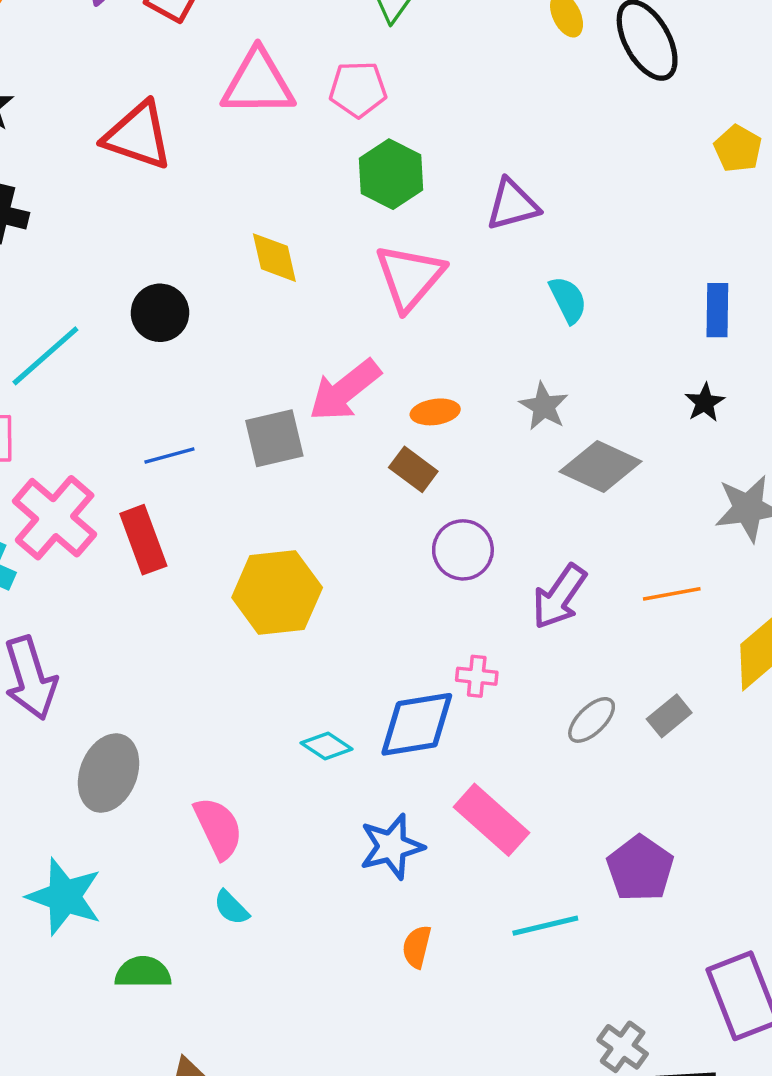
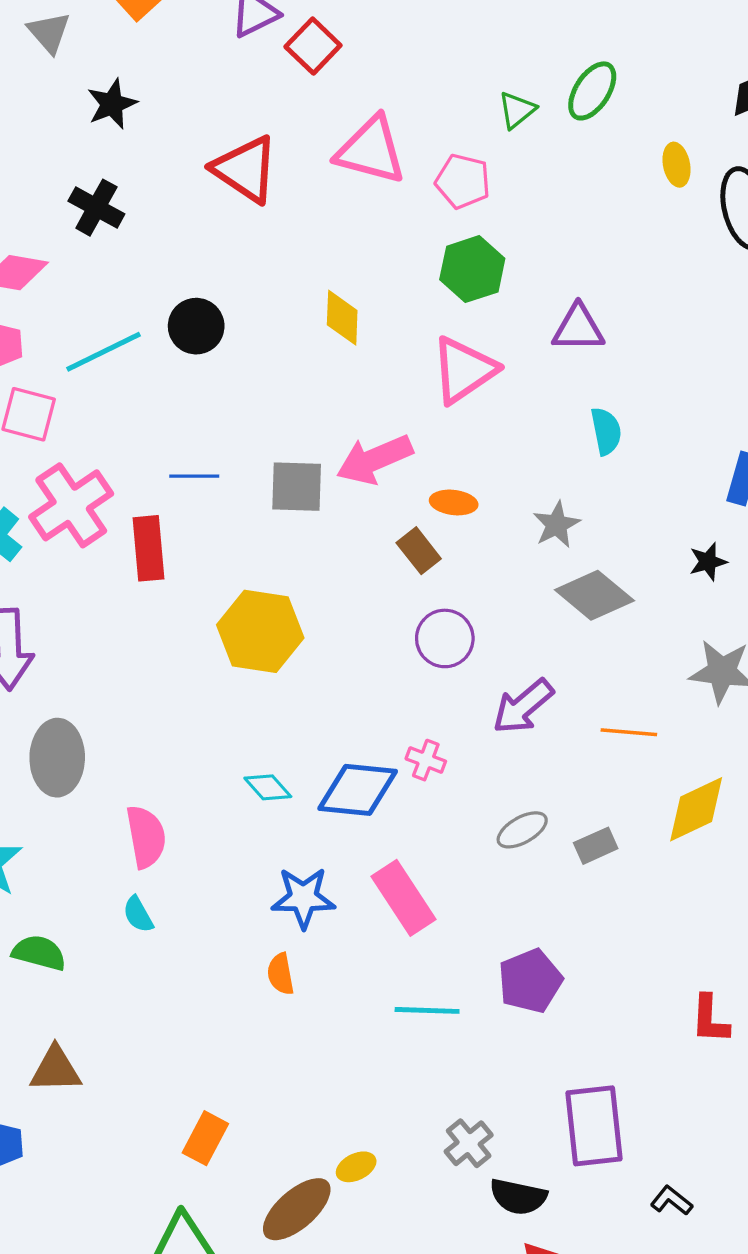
black circle: (160, 313) -> (196, 326), moved
gray ellipse: (109, 773) -> (57, 758), turned -36
orange semicircle: (417, 947) -> (281, 974), moved, turned -39

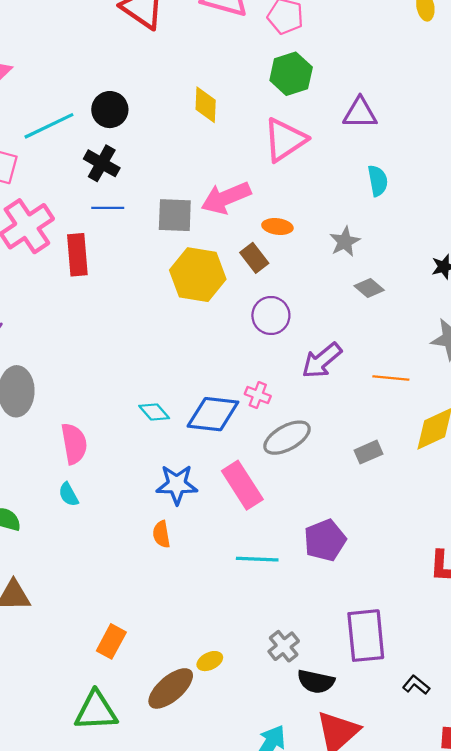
black cross: (96, 208) -> (102, 163), moved
gray diamond: (594, 595) -> (369, 288), size x0.6
yellow hexagon: (260, 631) -> (198, 275), moved
gray ellipse: (522, 830) -> (287, 438), moved, size x1.4

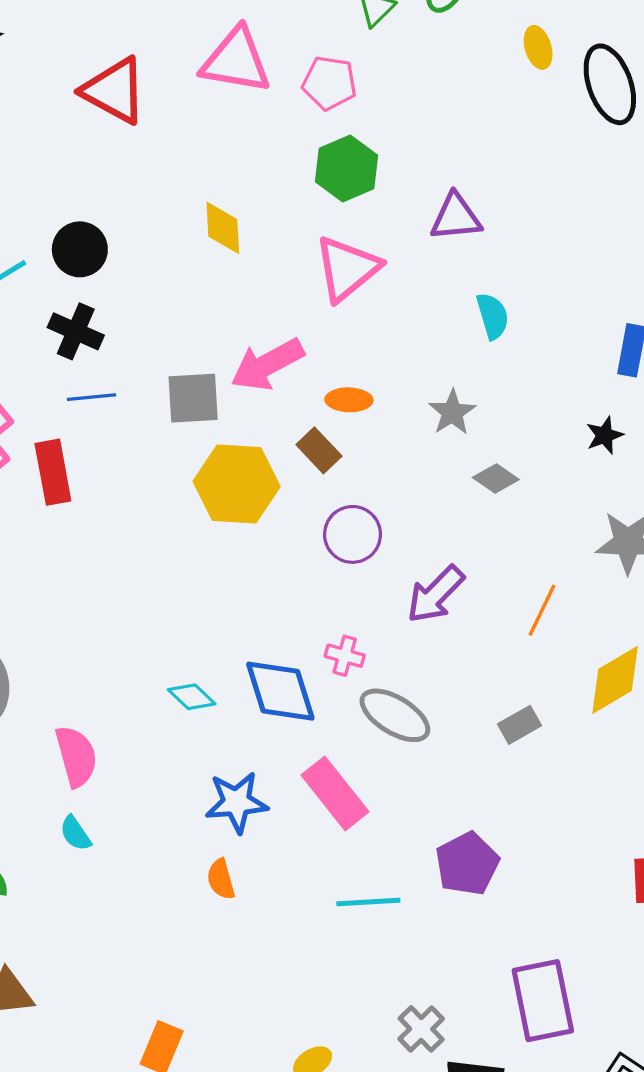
orange line: (391, 378) -> (542, 610), turned -64
blue diamond: (213, 414) -> (280, 691), turned 72
gray ellipse: (287, 438) -> (395, 715), turned 66

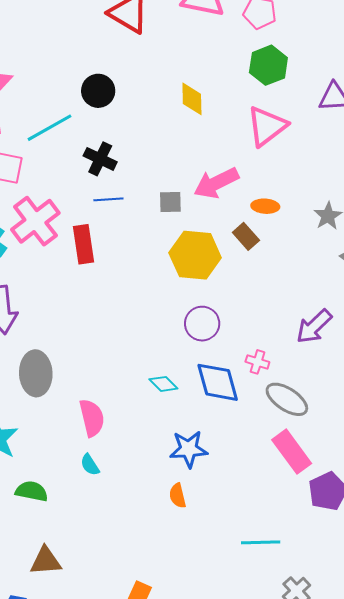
black circle: (80, 249) -> (98, 91), moved
gray square: (193, 398) -> (170, 202), size x0.7
purple circle: (352, 534) -> (202, 324), moved
pink rectangle: (335, 793) -> (292, 452), moved
cyan line: (368, 902) -> (261, 542), moved

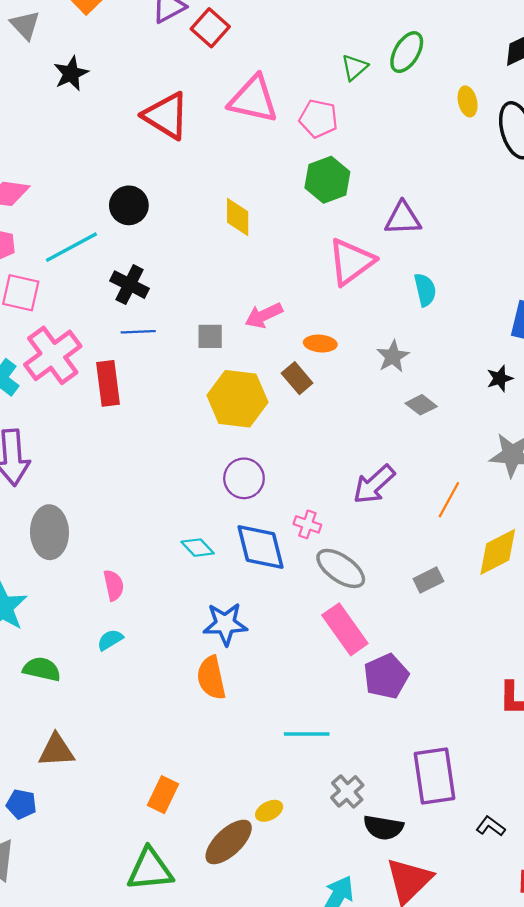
pink triangle: (267, 126) -> (351, 262), moved
pink arrow: (216, 183) -> (264, 315), size x0.7
pink semicircle: (92, 418) -> (114, 585), size x0.7
cyan semicircle: (90, 465) -> (110, 640), turned 90
orange semicircle: (178, 496) -> (211, 678), size x1.5

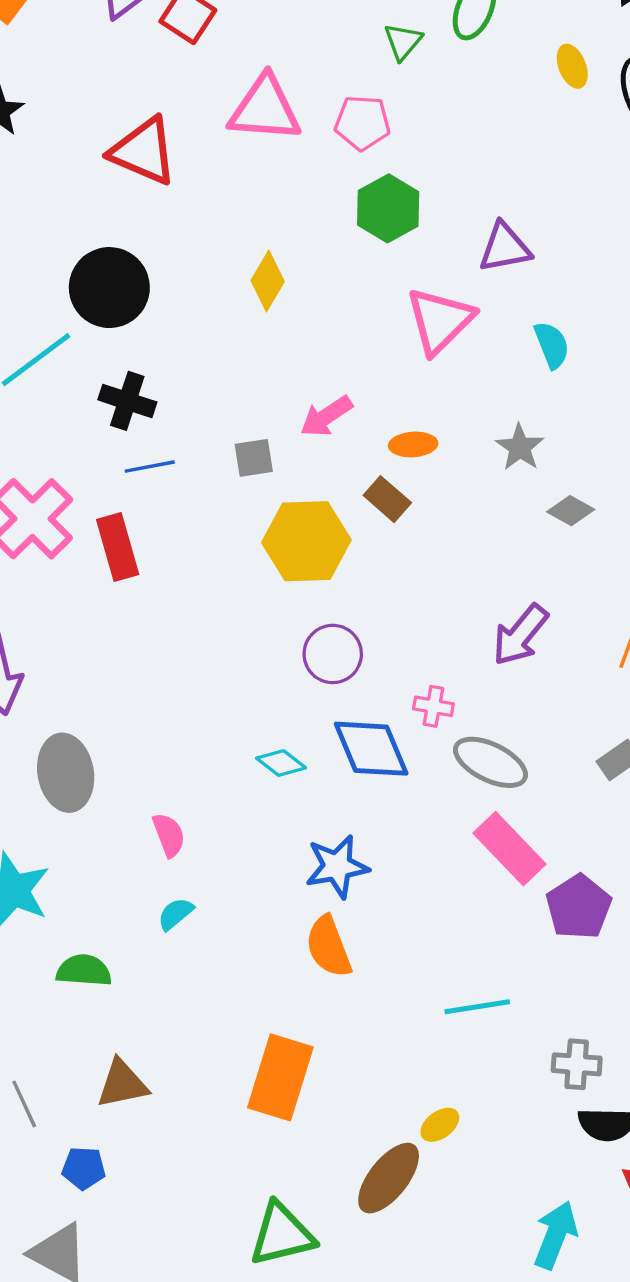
black circle: (129, 205) -> (109, 288), size x1.4
yellow diamond: (238, 217) -> (268, 281), turned 39
gray cross: (347, 791) -> (577, 1064), moved, turned -36
orange rectangle: (163, 795) -> (280, 1077), moved, size x1.6

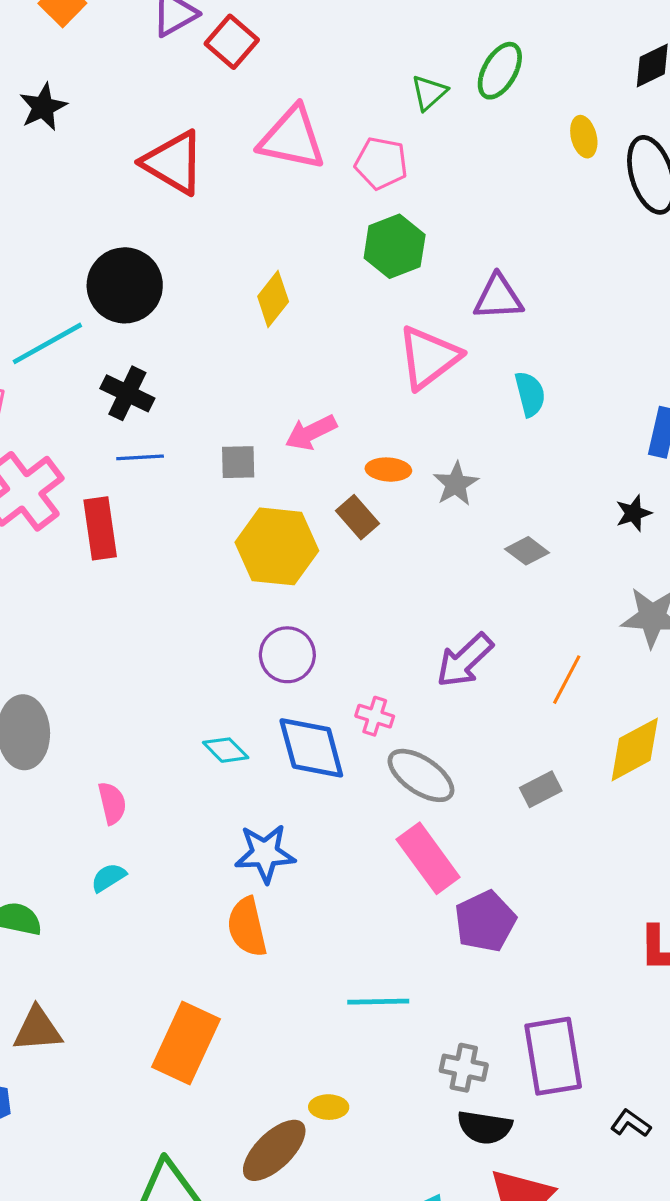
gray star: (520, 447) -> (456, 484), moved
yellow ellipse: (440, 1125) -> (329, 1107), turned 30

